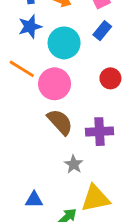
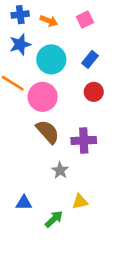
blue rectangle: (102, 31) -> (90, 59), moved
yellow triangle: (95, 198) -> (80, 202), size x0.6

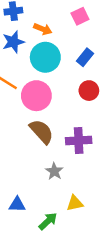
orange arrow: (49, 21) -> (43, 29), moved

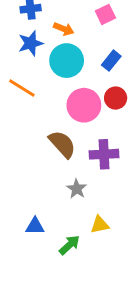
pink circle: (36, 96) -> (84, 105), moved

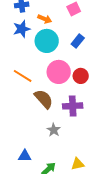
orange line: (22, 88) -> (23, 76), moved
red circle: (116, 98) -> (81, 76), moved
yellow triangle: (100, 225) -> (78, 164), moved

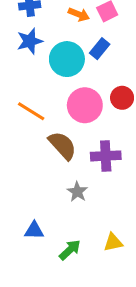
orange arrow: (45, 19) -> (79, 14), moved
blue rectangle: (78, 41) -> (100, 49), moved
red circle: (81, 76) -> (122, 98), moved

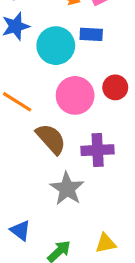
blue rectangle: (100, 49) -> (91, 34), turned 54
gray star: (77, 192) -> (67, 189), size x1.5
blue triangle: (34, 230) -> (20, 230), turned 36

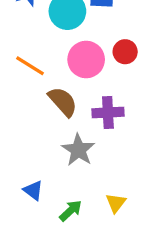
yellow triangle: (106, 243) -> (116, 203), turned -40

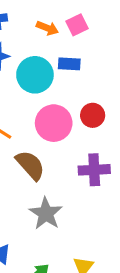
purple cross: (108, 113) -> (94, 170), moved

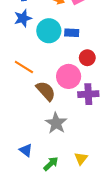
blue rectangle: (69, 64) -> (72, 33), moved
pink circle: (54, 123) -> (69, 76), moved

